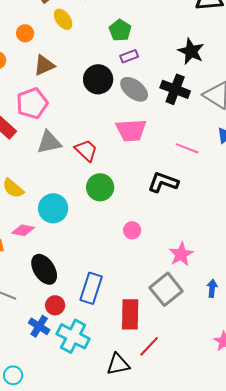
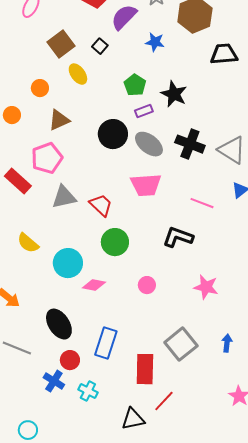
black star: (191, 51) -> (174, 94), moved
pink diamond: (23, 230) -> (94, 285), moved
pink star: (181, 254) -> (206, 287), moved, turned -30
cyan cross: (73, 336) -> (88, 391), size x0.6

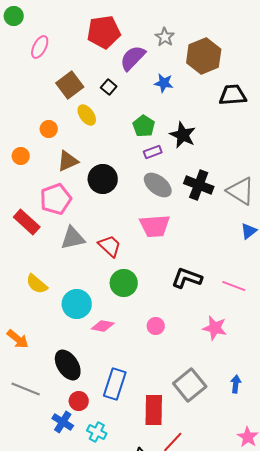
black circle: (113, 134) -> (103, 179), moved
pink line: (202, 203) -> (234, 286), moved

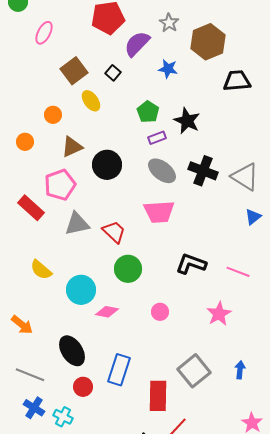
pink star: (215, 328) -> (219, 314), turned 30
blue cross: (63, 422) -> (34, 408), moved
cyan cross: (97, 432) -> (63, 417), moved

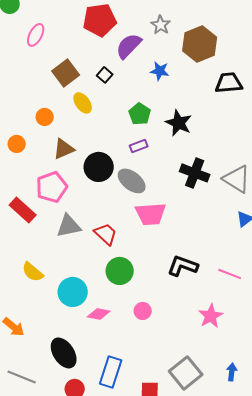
purple rectangle: (157, 138) -> (139, 146), moved
gray ellipse: (162, 171) -> (132, 181), moved
pink circle: (160, 312) -> (143, 311), moved

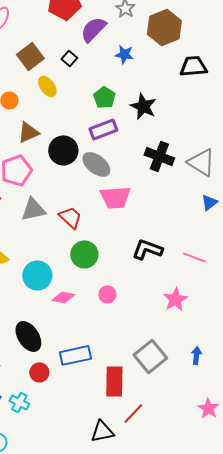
purple rectangle: (139, 146) -> (103, 129), size x1.5
blue rectangle: (111, 372) -> (75, 355), turned 60

